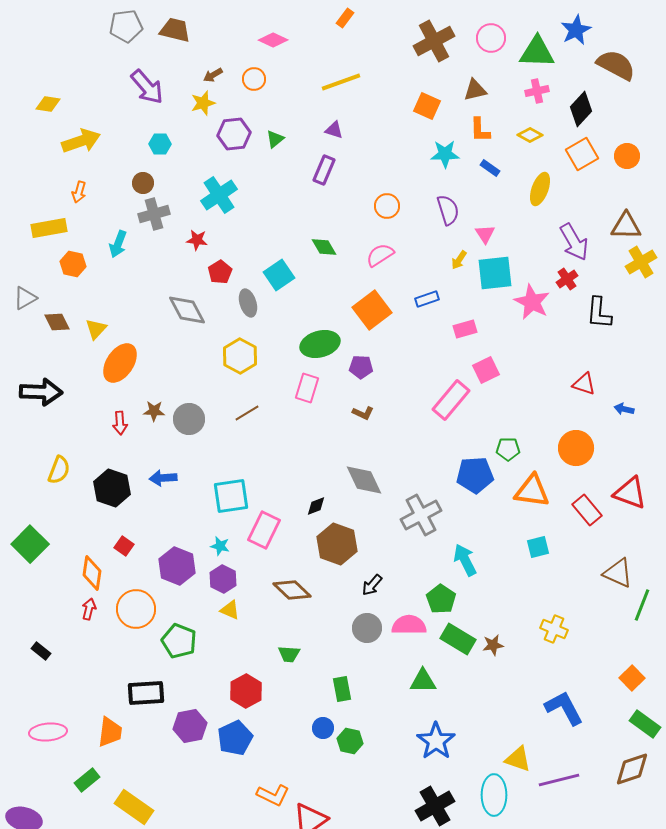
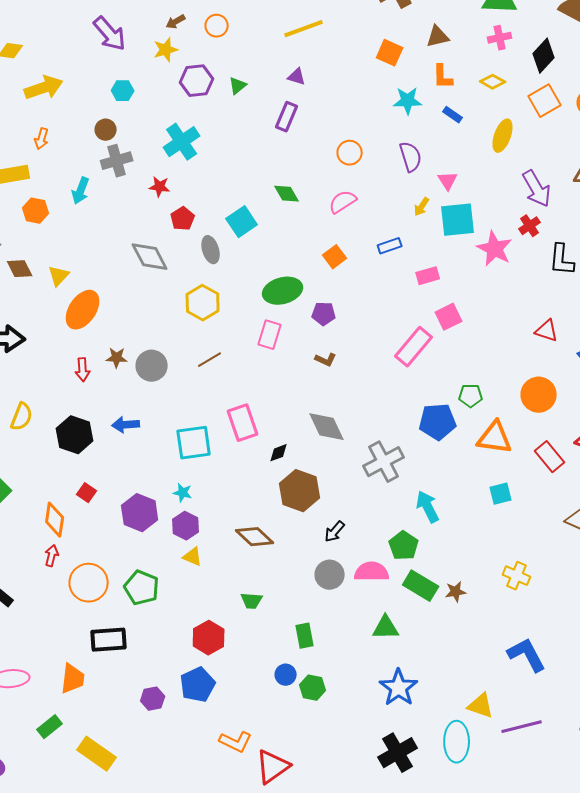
orange square: (372, 310) -> (335, 257), size x0.6
pink rectangle: (264, 530) -> (243, 423), moved, turned -45
orange circle: (136, 609) -> (89, 583), moved
purple hexagon: (190, 726) -> (153, 699), moved, size x0.7

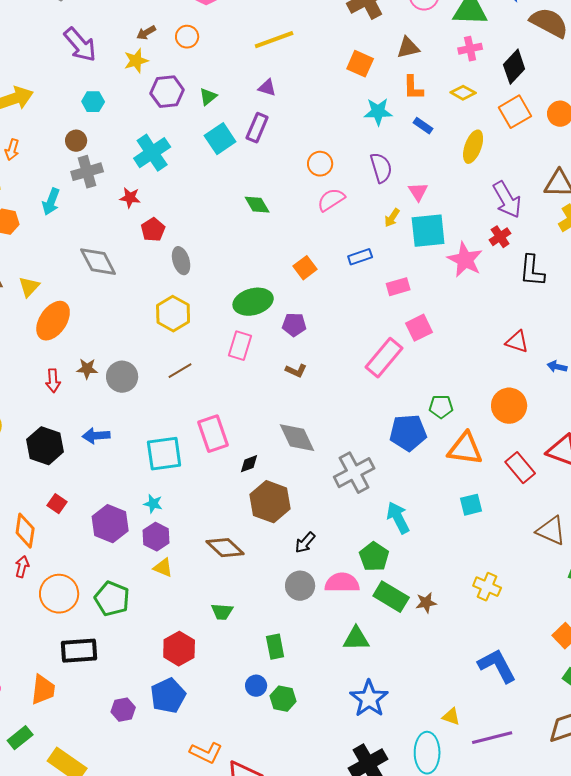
pink semicircle: (343, 202) -> (331, 200), moved
cyan square: (242, 222) -> (220, 139), moved
gray diamond: (150, 257) -> (98, 262), moved
yellow triangle: (481, 706) -> (451, 717), size x0.7

